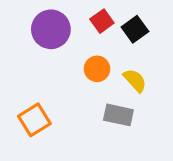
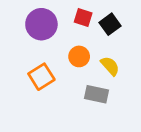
red square: (102, 21) -> (83, 17), turned -36
orange square: (34, 120) -> (41, 77), moved

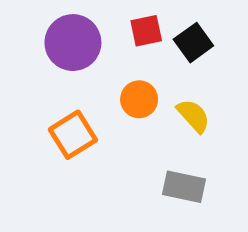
red square: (83, 17) -> (146, 31), turned -30
gray rectangle: (97, 94) -> (184, 187), moved

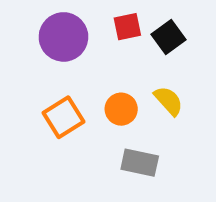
orange circle: (139, 99) -> (121, 109), moved
gray rectangle: (184, 187) -> (140, 163), moved

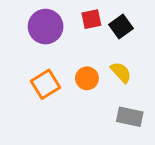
gray rectangle: (140, 163) -> (130, 117), moved

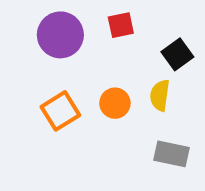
black square: (121, 27) -> (177, 54), moved
yellow semicircle: (121, 72) -> (160, 95), turned -130

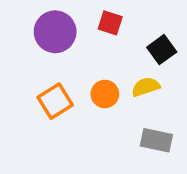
red square: (121, 25) -> (110, 23), turned 30
yellow semicircle: (160, 95) -> (146, 87), turned 64

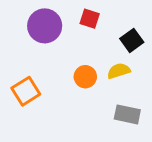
orange square: (55, 101) -> (26, 91), moved

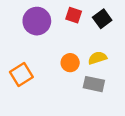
black square: (132, 40) -> (102, 19), moved
gray rectangle: (127, 114) -> (94, 84), moved

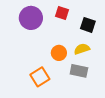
black square: (102, 19) -> (88, 25), moved, turned -35
orange square: (21, 75) -> (40, 77), moved

